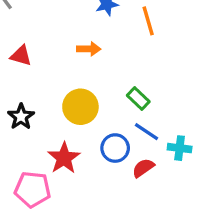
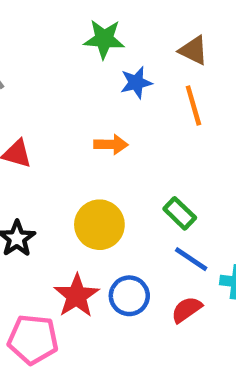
blue circle: (115, 148) -> (129, 296), moved

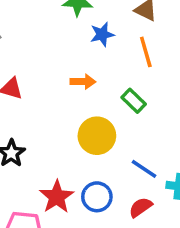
green rectangle: (180, 213) -> (134, 101), moved
yellow circle: (99, 225) -> (97, 136), moved

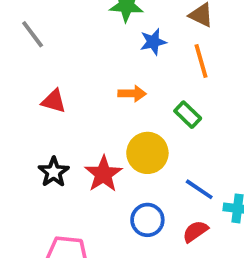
red star: (57, 197) -> (103, 174), moved

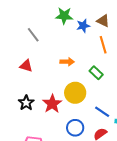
gray line: (33, 34) -> (33, 35), moved
blue star: (153, 42) -> (83, 26), moved

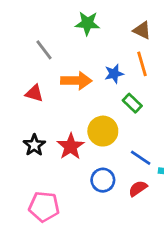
blue star: (83, 26) -> (114, 74), moved
orange arrow: (67, 62) -> (76, 81), moved, size x1.5

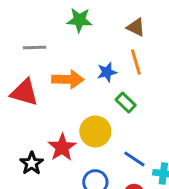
gray line: (44, 50) -> (35, 48), turned -55
red triangle: (34, 93) -> (24, 92), size x1.5
black star: (34, 145) -> (32, 163), moved

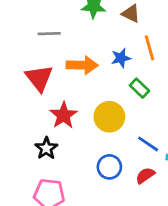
brown triangle: (136, 27) -> (131, 14), moved
red triangle: (24, 92) -> (39, 78), turned 36
red star: (62, 147) -> (64, 115), moved

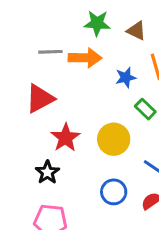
orange arrow: (82, 65) -> (85, 58), moved
red triangle: (39, 78) -> (40, 99), turned 40

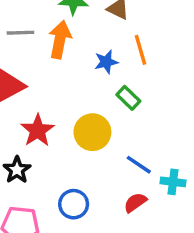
orange arrow: (85, 58) -> (60, 40), turned -80
blue circle: (114, 192) -> (74, 204), moved

